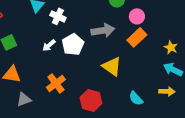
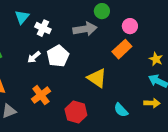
pink circle: (137, 16) -> (130, 26), moved
gray arrow: (103, 30) -> (85, 29), moved

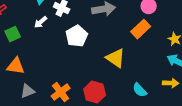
white arrow: (34, 57) -> (41, 22), moved
orange cross: (41, 95) -> (61, 92), moved

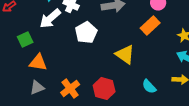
white arrow: (41, 22) -> (50, 19), size x1.6
green square: (13, 34) -> (25, 40), moved
orange triangle: (16, 66) -> (38, 63), moved

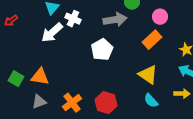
white pentagon: (86, 33) -> (102, 50), moved
green square: (25, 40) -> (16, 79), moved, turned -35
yellow triangle: (125, 55) -> (148, 75), moved

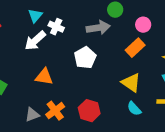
orange triangle: (40, 77) -> (44, 77), moved
gray triangle: (39, 102) -> (32, 115), moved

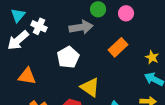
pink circle: (143, 25) -> (126, 13), moved
yellow triangle: (131, 83) -> (90, 87), moved

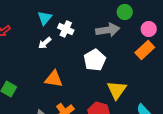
pink circle: (126, 13) -> (149, 29), moved
white arrow: (18, 40) -> (45, 43), size x0.6
yellow triangle: (90, 87) -> (117, 90), turned 30

